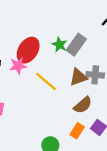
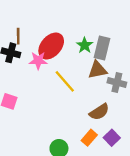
gray rectangle: (76, 45) -> (102, 48), turned -30
brown triangle: (78, 77) -> (97, 70), moved

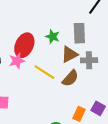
gray rectangle: (102, 48) -> (79, 33), moved
brown semicircle: (99, 112) -> (70, 78), moved

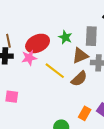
red ellipse: (24, 45) -> (38, 43), turned 35

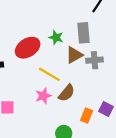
pink star: (29, 58) -> (43, 96), moved
brown semicircle: (79, 79) -> (67, 93), moved

